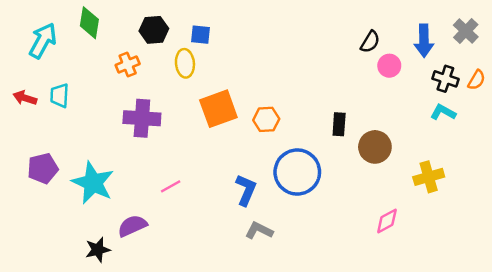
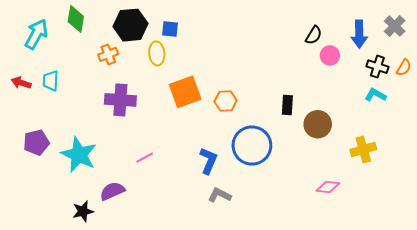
black hexagon: (154, 30) -> (130, 25), size x1.4
pink diamond: (387, 221) -> (328, 187), turned 35

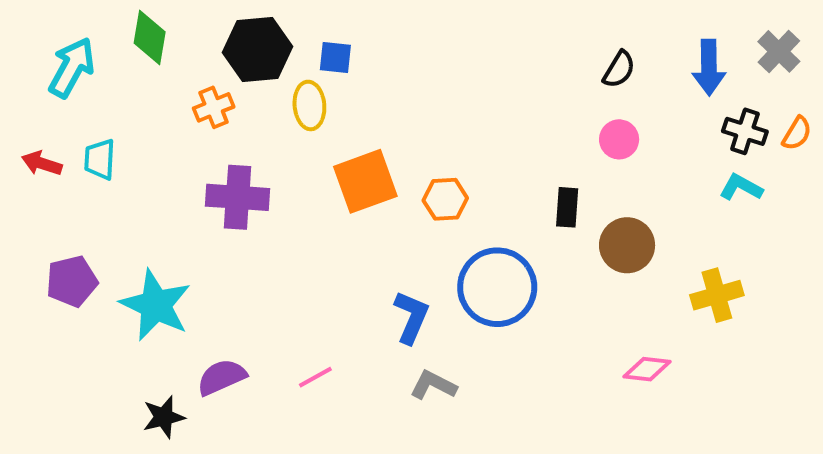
pink circle: (330, 55) -> (619, 139), moved
pink line: (145, 158) -> (315, 377), moved

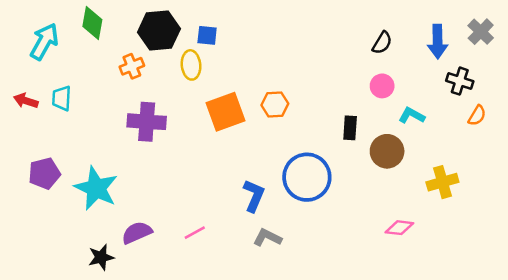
orange semicircle: (797, 133) -> (477, 116), moved
cyan L-shape: (741, 187) -> (412, 116), moved
orange hexagon: (445, 199) -> (275, 104), moved

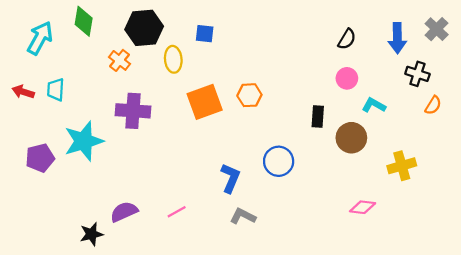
blue square: (207, 35) -> (205, 34), moved
orange cross: (132, 66) -> (119, 60), turned -30
blue circle: (307, 177) -> (279, 161), size x0.7
cyan star: (96, 188) -> (84, 141), moved, turned 30

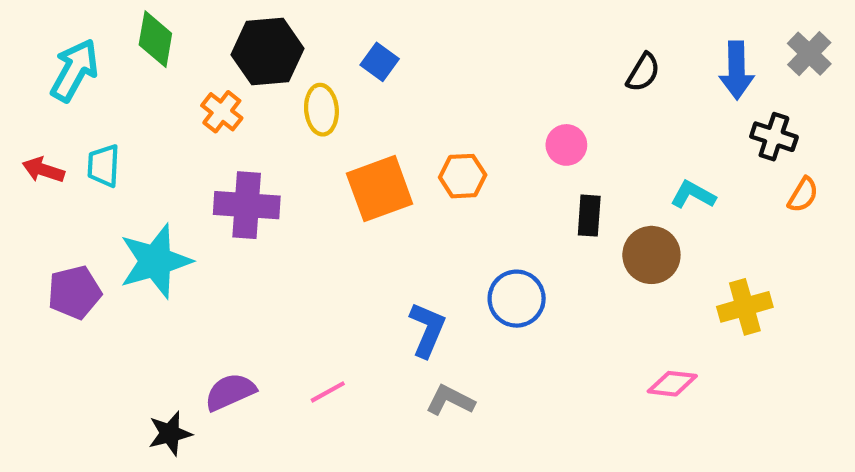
blue square: (205, 34) -> (380, 62), turned 30
pink circle: (347, 78) -> (566, 145), moved

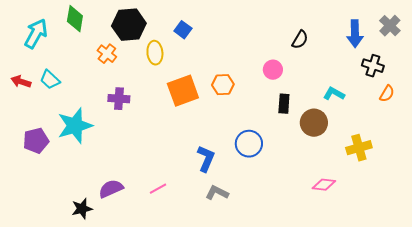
black semicircle: (643, 72) -> (300, 40), moved
cyan trapezoid: (104, 166) -> (50, 80), turned -50
purple cross: (247, 205) -> (119, 99), size x0.7

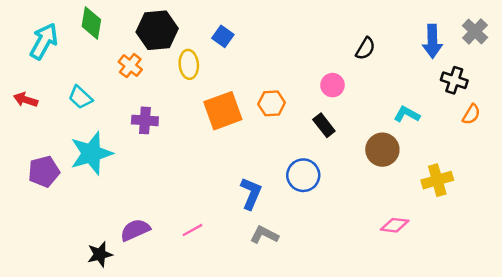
cyan trapezoid: (50, 80) -> (80, 97), moved
black rectangle: (284, 104) -> (324, 125), moved, turned -42

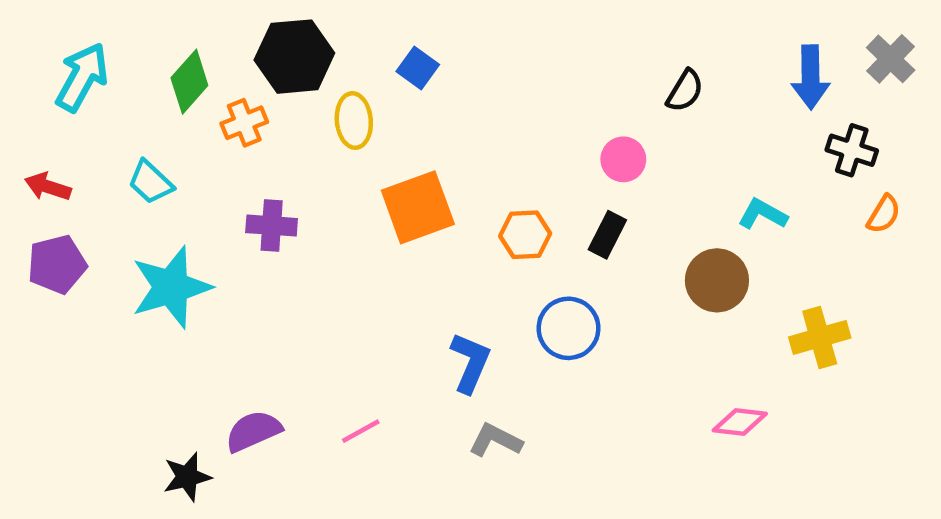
green diamond: (91, 23) -> (189, 82), moved, turned 32
orange cross: (130, 66) -> (244, 123), turned 30
orange hexagon: (272, 103) -> (525, 235), moved
black rectangle: (324, 125) -> (607, 235), turned 65
purple pentagon: (44, 172) -> (57, 264), moved

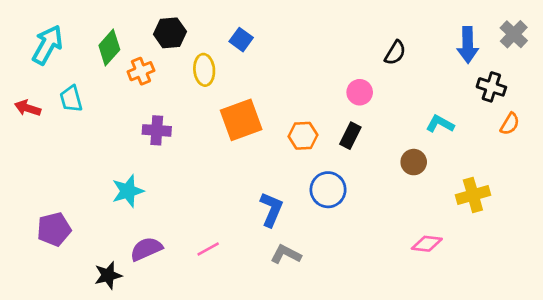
black hexagon: (294, 57) -> (170, 33), size x0.7
cyan trapezoid: (151, 182) -> (71, 99), moved, turned 32
purple pentagon: (57, 264) -> (54, 229), moved
brown circle: (717, 280) -> (414, 162), size x0.7
cyan star: (171, 287) -> (128, 191), moved, size x0.7

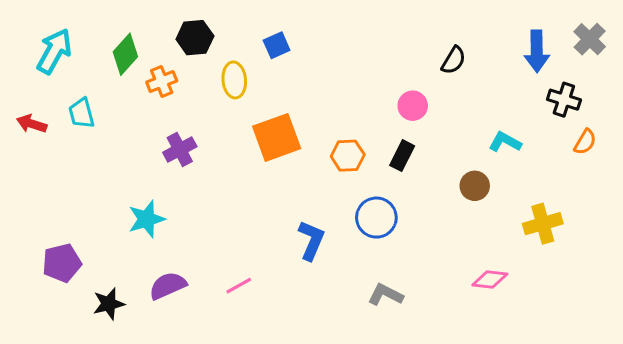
blue square: (241, 40) -> (277, 45), turned 30
purple cross: (157, 130) -> (180, 150), turned -32
gray L-shape: (286, 254) -> (385, 295), moved
black star: (108, 275) -> (109, 304), moved

